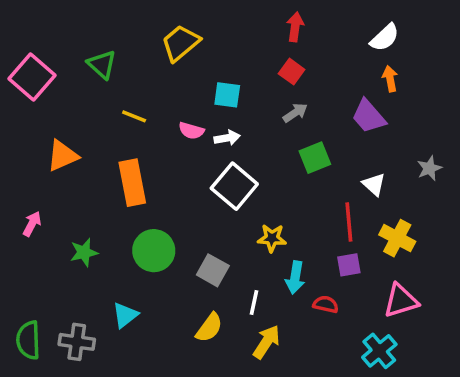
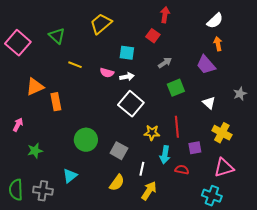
red square: (292, 72) -> (153, 36), moved
orange rectangle: (132, 183) -> (56, 102), moved, size x0.7
red line: (349, 222) -> (177, 127), moved
green star: (84, 252) -> (35, 151), moved
cyan cross: (379, 351) -> (212, 196), turned -30

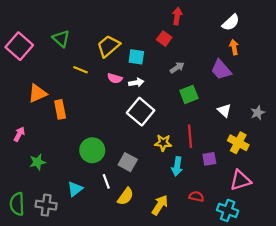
yellow trapezoid: (101, 24) -> (108, 46), moved
gray star: (240, 94) -> (258, 113), moved
white line: (142, 169) -> (106, 181), moved, turned -32
red semicircle: (182, 170) -> (196, 196), moved

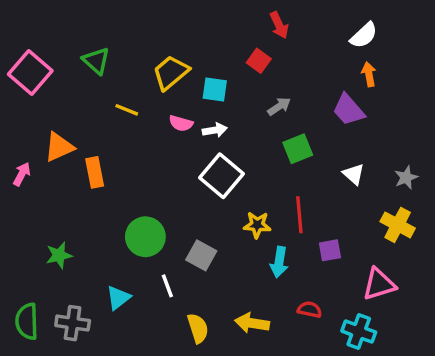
red arrow: (177, 16) -> (279, 25), turned 147
pink arrow: (19, 134) -> (22, 174), moved
yellow cross: (238, 143) -> (398, 225), moved
yellow semicircle: (126, 196) -> (198, 328), moved, turned -54
yellow arrow: (160, 205) -> (252, 323), turned -114

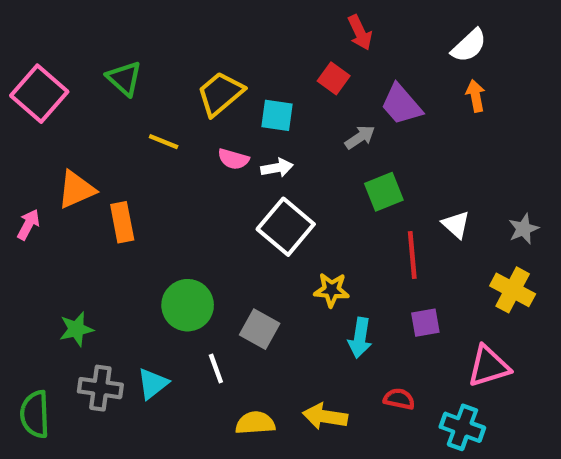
purple trapezoid: (349, 110) -> (401, 105), moved
red line: (299, 215) -> (412, 255), moved
gray cross: (73, 323) -> (100, 388), moved
yellow semicircle: (198, 328) -> (255, 423), turned -76

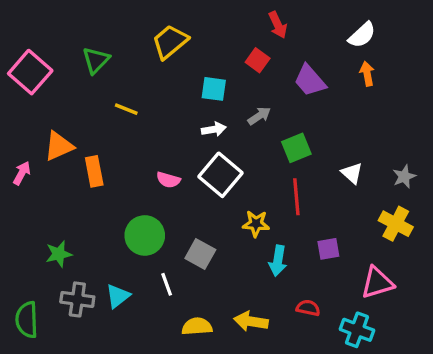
green triangle: (124, 78) -> (96, 60), turned 32
yellow trapezoid: (220, 94) -> (170, 42), moved
gray arrow: (360, 137) -> (259, 116), moved
pink semicircle: (233, 159) -> (168, 180), moved
red line: (412, 255) -> (296, 197), moved

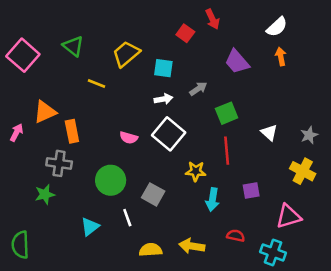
yellow trapezoid: (170, 42) -> (126, 54), moved
green triangle: (96, 60) -> (73, 46), turned -35
red square: (258, 60) -> (185, 33), moved
gray cross: (77, 299) -> (59, 163), moved

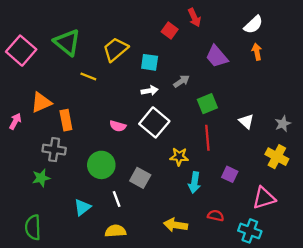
green triangle: (73, 46) -> (67, 42), size x1.4
purple square: (251, 191) -> (230, 174), turned 35
green semicircle: (20, 245) -> (33, 227), moved
yellow semicircle: (151, 250) -> (115, 231), moved

